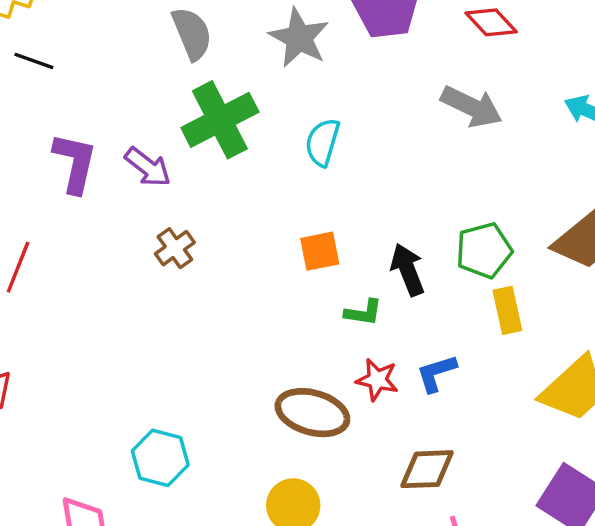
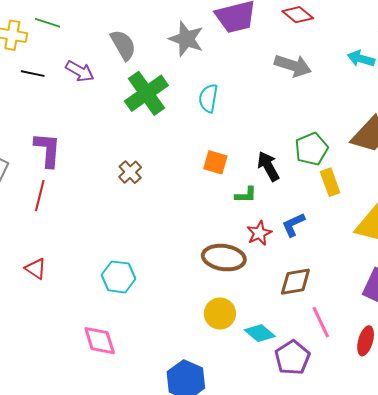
purple L-shape: (75, 163) -> (48, 150), moved
purple arrow: (148, 167) -> (80, 71), moved
orange square: (320, 251) -> (215, 162), turned 35
red star: (377, 380) -> (259, 233), turned -30
cyan hexagon: (160, 458) -> (119, 277), moved

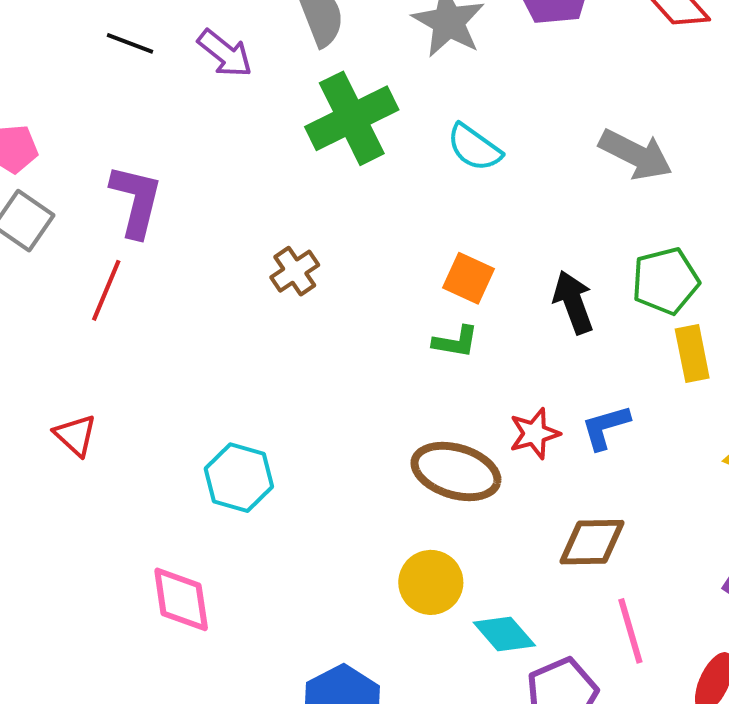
gray arrow: (293, 66) -> (636, 155), moved
cyan semicircle: (208, 98) -> (474, 147), turned -72
green L-shape: (246, 195) -> (455, 342), moved

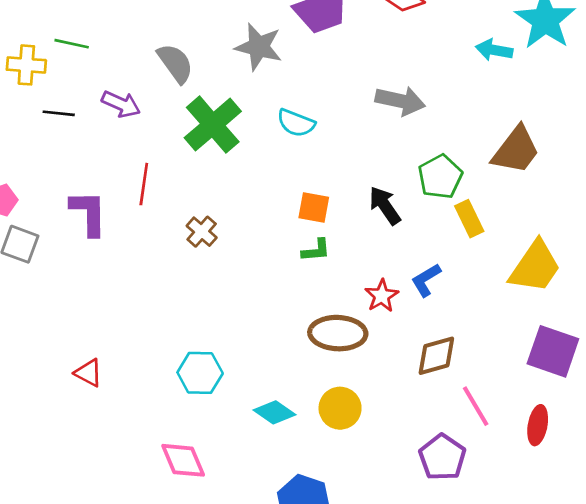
red line: (106, 290) -> (144, 184), moved
cyan diamond: (504, 634) -> (275, 412), moved

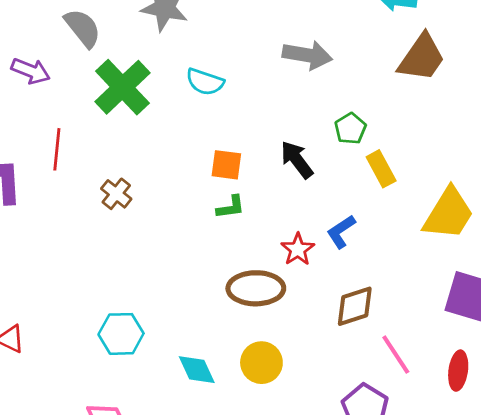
brown trapezoid: (516, 150) -> (422, 58), moved
green pentagon: (440, 177) -> (350, 129), size x0.7
cyan diamond: (275, 412) -> (197, 370), turned 33

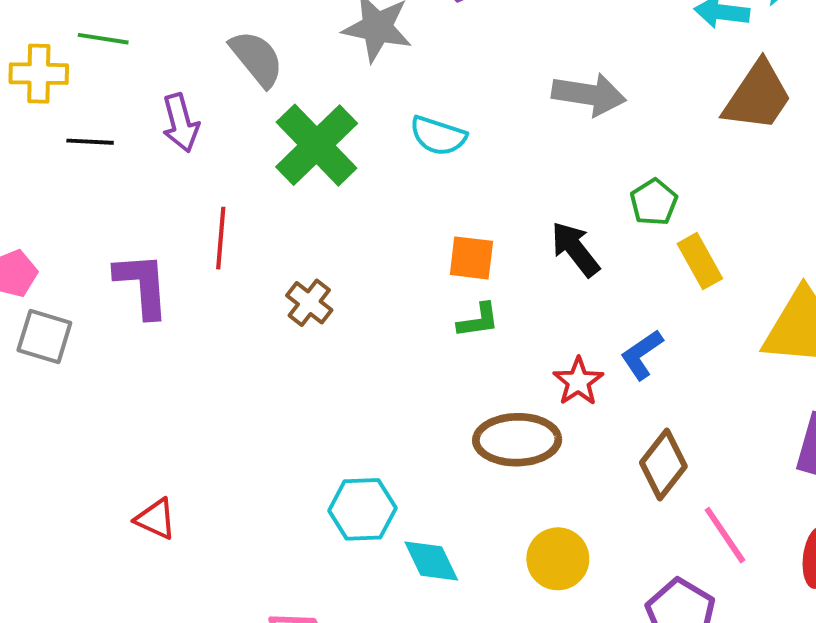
purple arrow: (31, 71) -> (181, 123), turned 54
brown diamond: (355, 306) -> (663, 465), turned -33
cyan hexagon: (121, 334) -> (362, 509), moved
yellow circle: (261, 363) -> (558, 559), moved

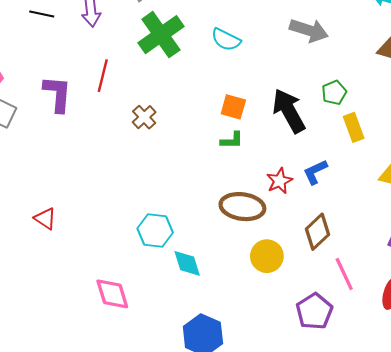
black arrow: (575, 249) -> (289, 111), size x1.4
yellow circle: (558, 559) -> (267, 256), moved

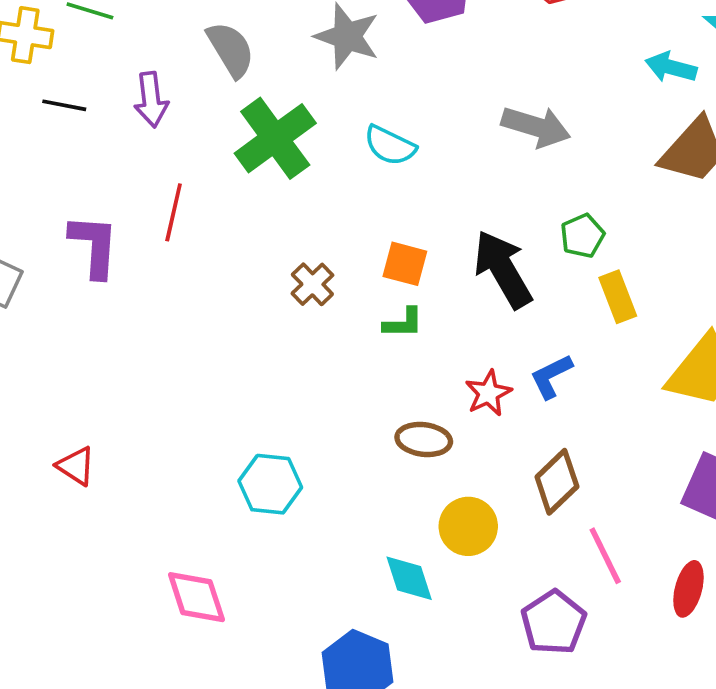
brown cross: (144, 117) -> (312, 284), moved
brown ellipse: (242, 207) -> (424, 440), size x0.7
cyan diamond: (187, 263) -> (409, 578), moved

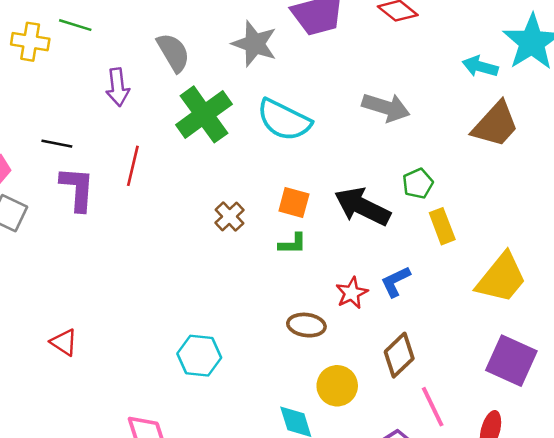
black line: (64, 105) -> (57, 144), moved
cyan semicircle: (390, 145) -> (284, 120), size x1.5
black arrow: (503, 269) -> (362, 207), turned -34

